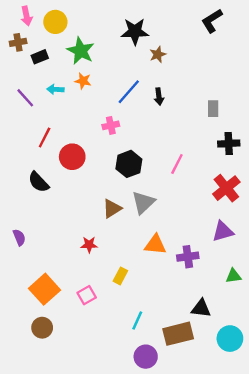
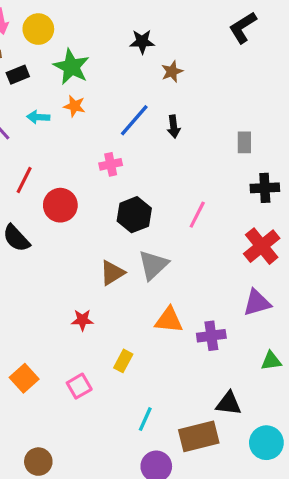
black star: (135, 32) -> (142, 42), size x0.7
orange square: (45, 289) -> (24, 378), size x0.7
brown circle: (42, 328) -> (38, 462), moved

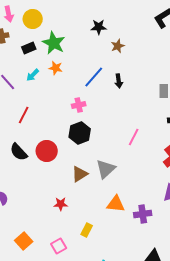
black rectangle: (18, 75) -> (29, 48), moved
cyan arrow: (38, 117) -> (33, 75), turned -48
red circle: (60, 205) -> (47, 151), moved
black hexagon: (134, 215) -> (80, 133), moved

